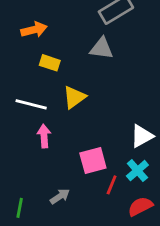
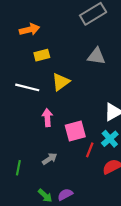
gray triangle: (102, 48) -> (96, 56), moved
yellow rectangle: (50, 63) -> (42, 55), turned -32
pink arrow: (44, 136) -> (47, 118), moved

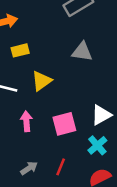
pink square: (75, 131) -> (64, 124), moved
red line: (90, 150) -> (61, 167), moved

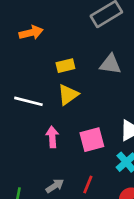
yellow rectangle: (20, 50) -> (65, 66), moved

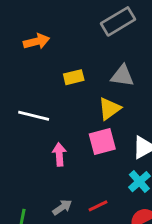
yellow triangle: (68, 95) -> (109, 109), moved
pink square: (92, 140) -> (102, 142), moved
red line: (88, 185) -> (98, 206), turned 42

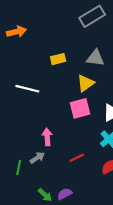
orange arrow: (36, 41) -> (16, 32), moved
pink arrow: (59, 154) -> (47, 137), moved
gray arrow: (62, 207) -> (37, 158), moved

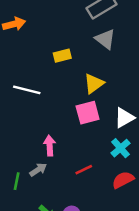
gray triangle: (95, 58) -> (105, 39), moved, turned 30

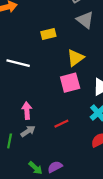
pink arrow: (50, 146) -> (27, 111), moved
red line: (84, 170) -> (61, 124), moved

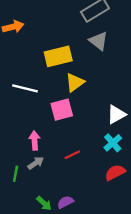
yellow rectangle: (48, 34) -> (58, 56), size x1.6
yellow triangle: (75, 58) -> (75, 82), moved
pink square: (70, 83) -> (62, 110), moved

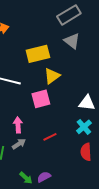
white triangle: (116, 114) -> (87, 103), turned 36
red semicircle: (115, 172) -> (86, 152), turned -66

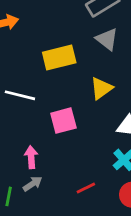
yellow triangle: (52, 76) -> (101, 88), moved
red line: (50, 137) -> (86, 188), moved

